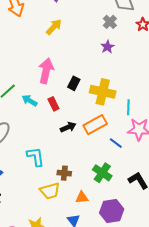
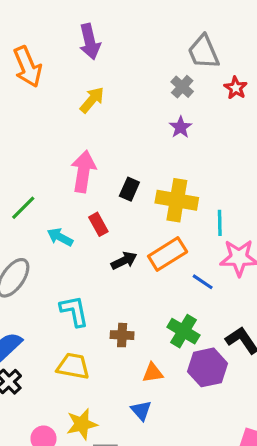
cyan arrow: (30, 101) -> (60, 237), moved
yellow trapezoid: (50, 191) -> (73, 366), moved, turned -150
purple hexagon: (112, 211) -> (208, 367), moved

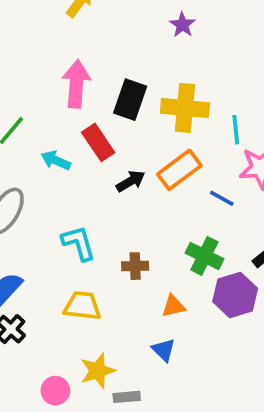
black rectangle: (129, 189) -> (130, 100), size x1.5
red rectangle: (98, 224) -> (98, 142), size x1.4

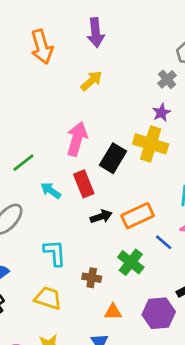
yellow cross: (185, 108) -> (151, 144), moved
green cross: (204, 256) -> (131, 262), moved

